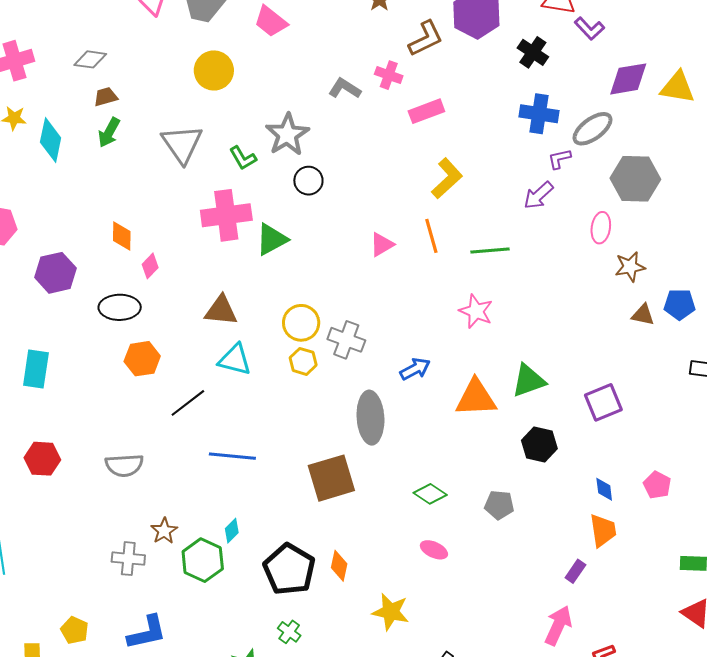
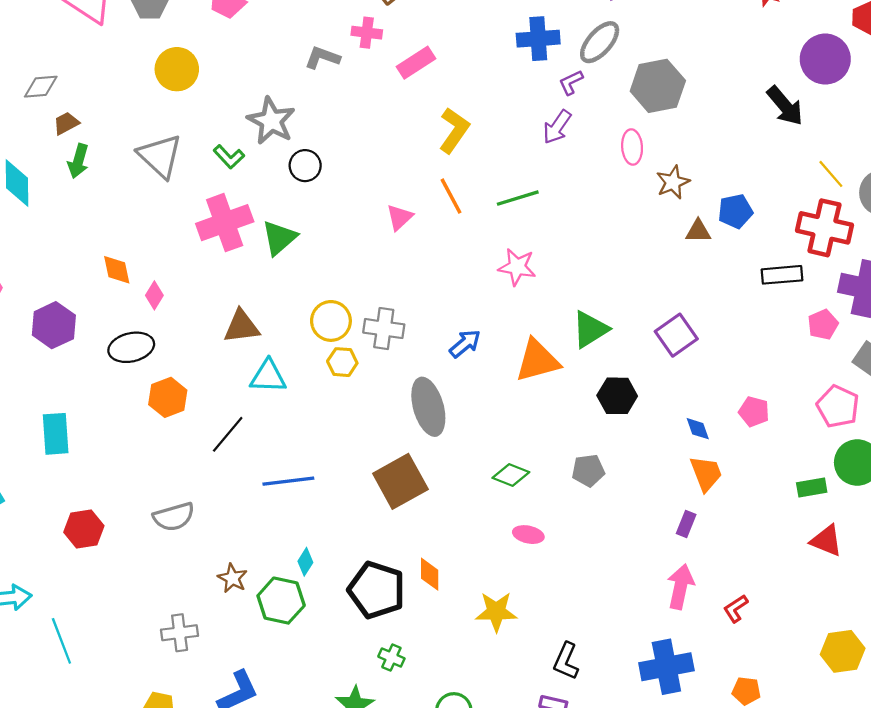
gray cross: (128, 559) -> (180, 633), moved

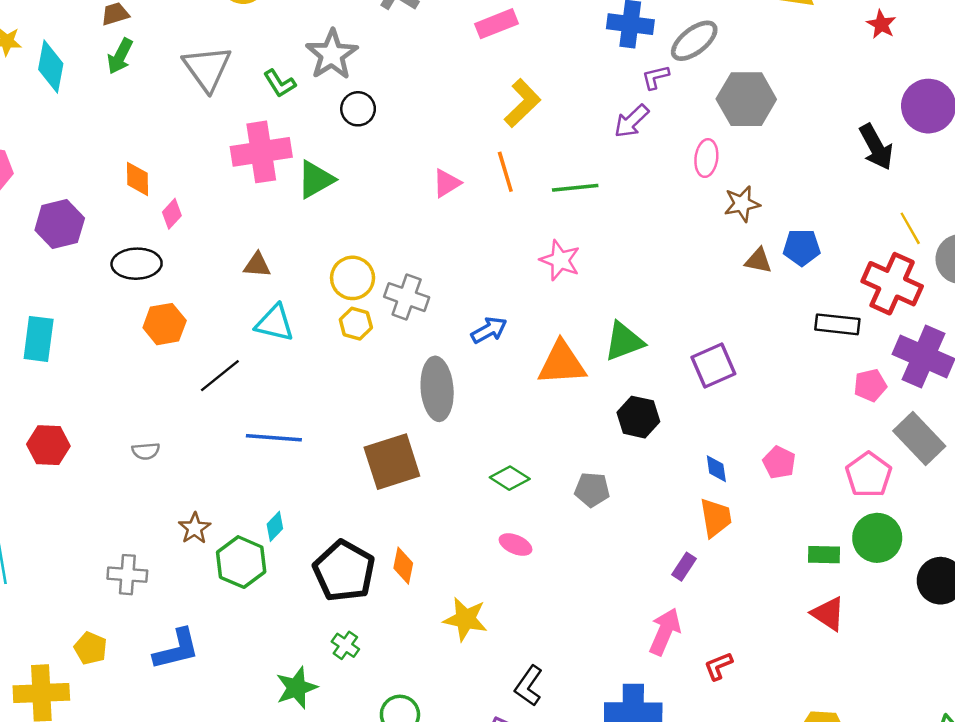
brown triangle: (242, 327) -> (257, 265), size x0.7
gray semicircle: (174, 517) -> (146, 451), size x0.6

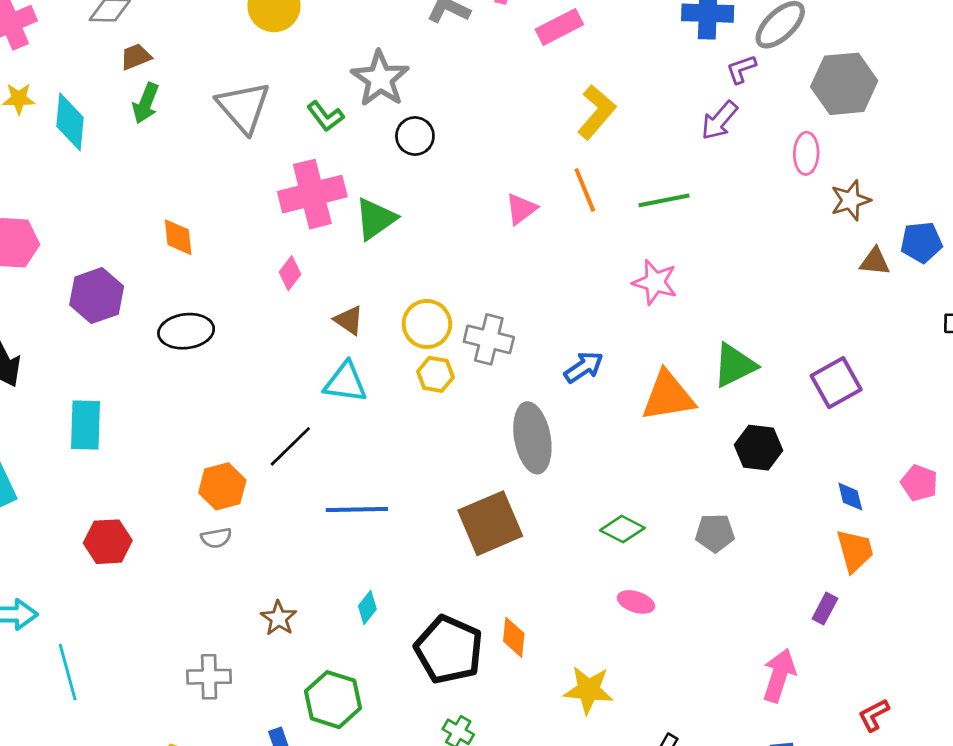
pink diamond: (172, 214) -> (290, 273), moved
brown triangle: (257, 265) -> (349, 320), moved, turned 36
orange hexagon: (165, 324) -> (222, 486), moved
green hexagon: (241, 562) -> (333, 700), moved
pink arrow: (665, 632) -> (779, 675), moved

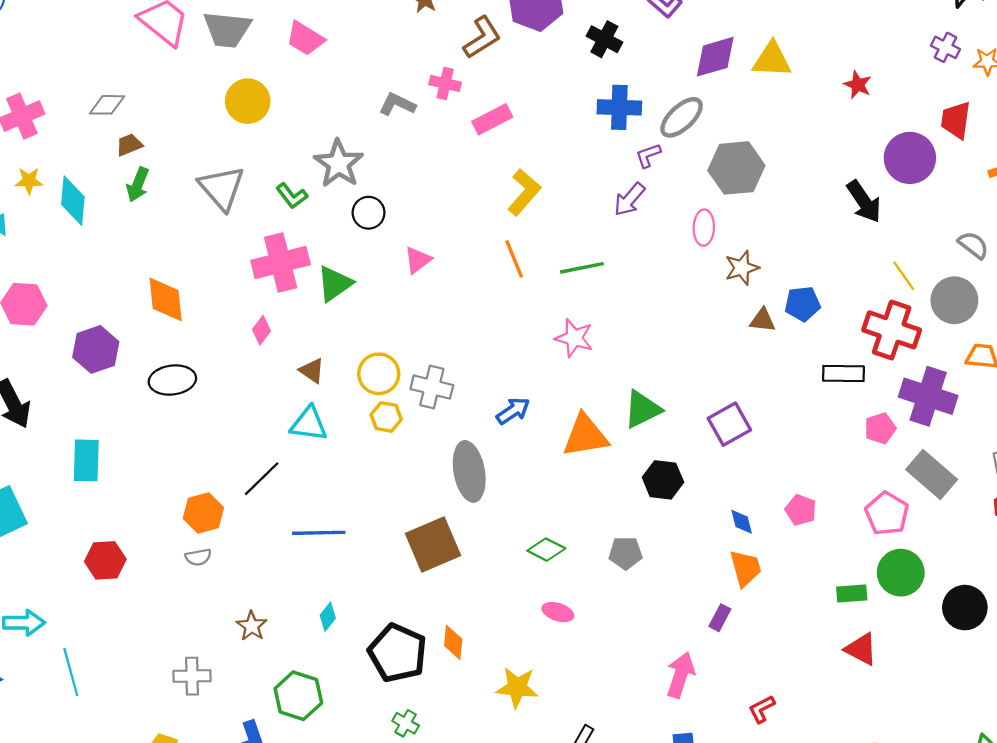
pink triangle: (521, 209) -> (418, 260), moved
orange diamond: (178, 237) -> (166, 299), size x1.4

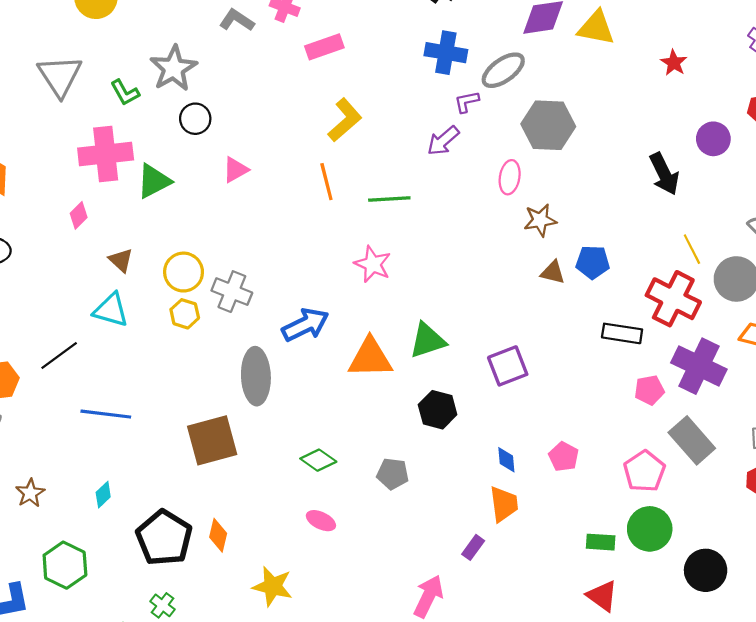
purple circle: (910, 158) -> (713, 139), size x0.7
blue arrow: (513, 411) -> (305, 325), size x1.4

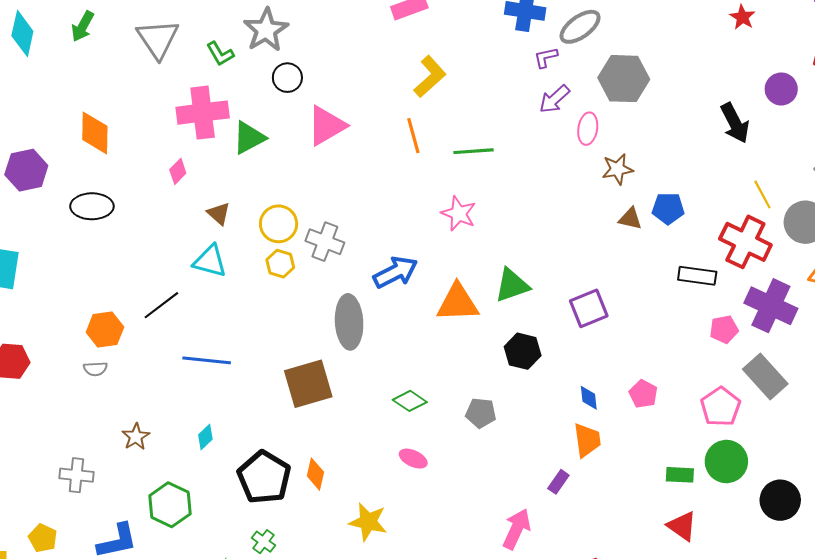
purple arrow: (443, 141) -> (554, 99), moved
pink triangle: (235, 170) -> (326, 126), size x1.6

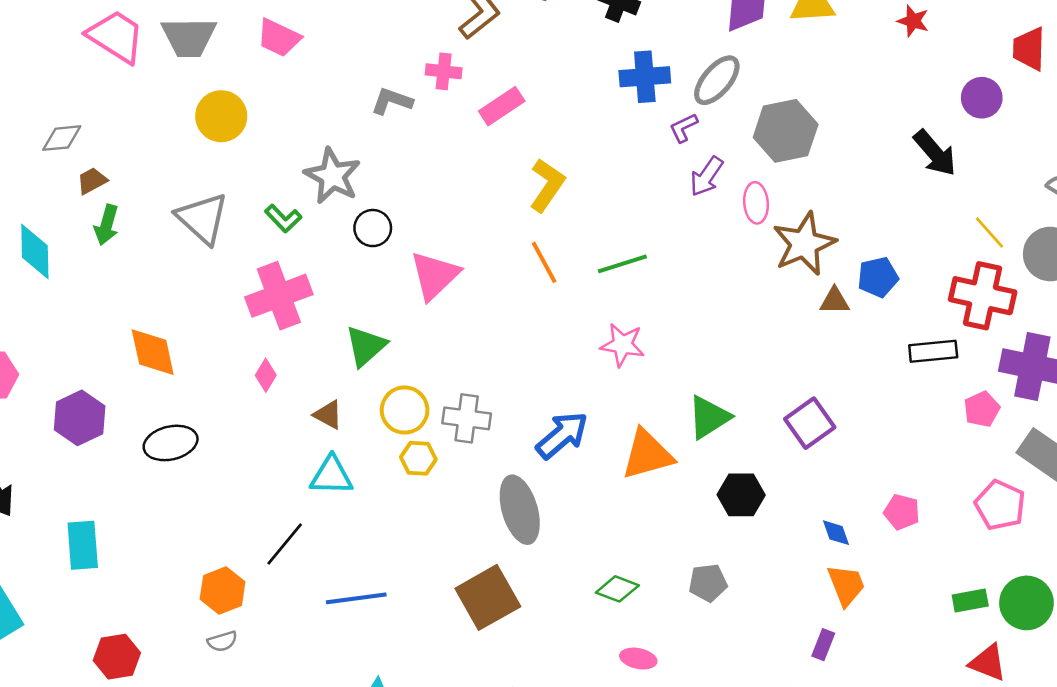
green triangle: (249, 138) -> (366, 346), moved
brown star: (617, 169) -> (804, 244), size x1.6
green circle: (726, 462) -> (1026, 603), moved

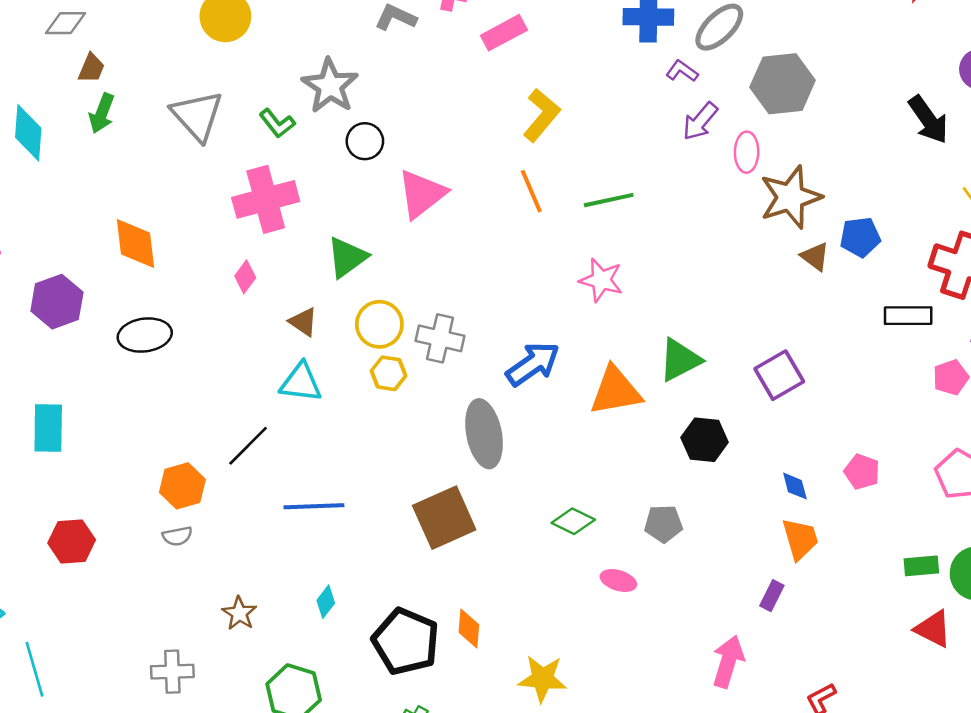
purple L-shape: (684, 128) -> (682, 71), turned 56
brown trapezoid: (92, 181) -> (91, 68), turned 136
brown triangle: (835, 301) -> (815, 256), turned 32
pink ellipse: (638, 659) -> (618, 580), moved

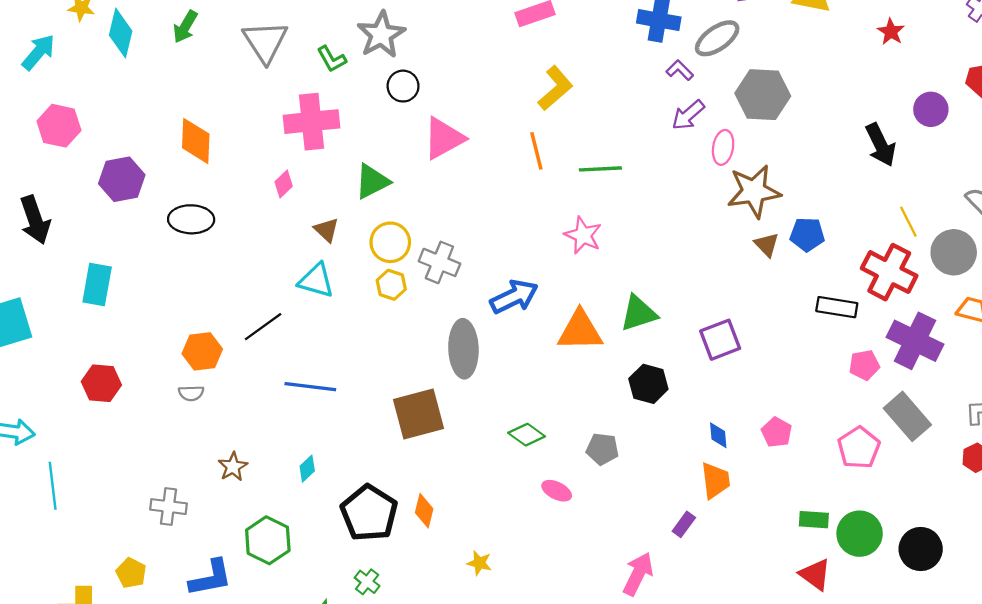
yellow star: (542, 679) -> (479, 563), size x0.6

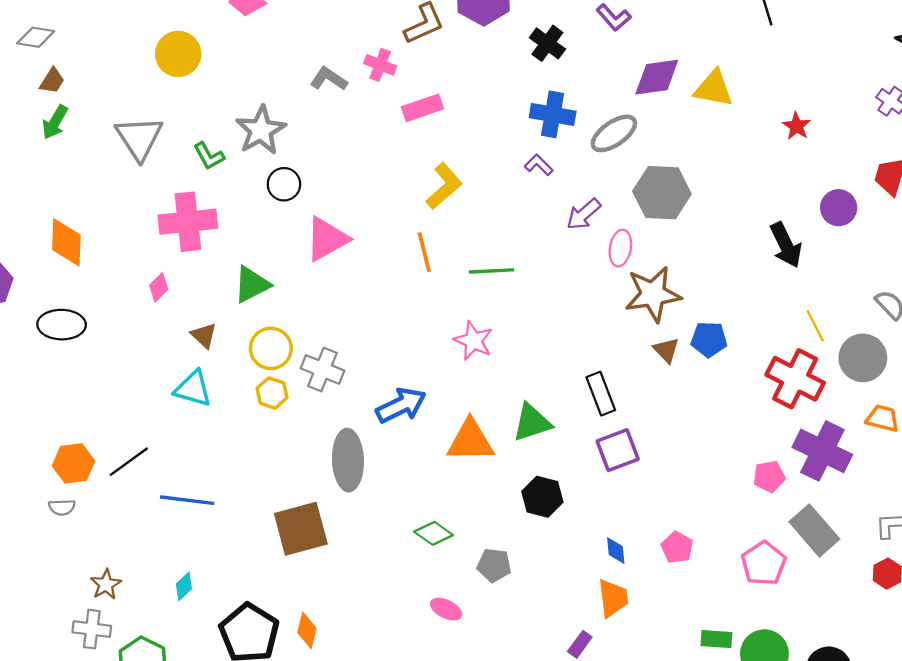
purple L-shape: (680, 70) -> (539, 165), moved
black rectangle: (837, 307) -> (601, 394), moved, turned 60
black line: (263, 327) -> (129, 462), moved
green diamond: (527, 435) -> (434, 533), moved
gray cross: (168, 507) -> (92, 629), moved

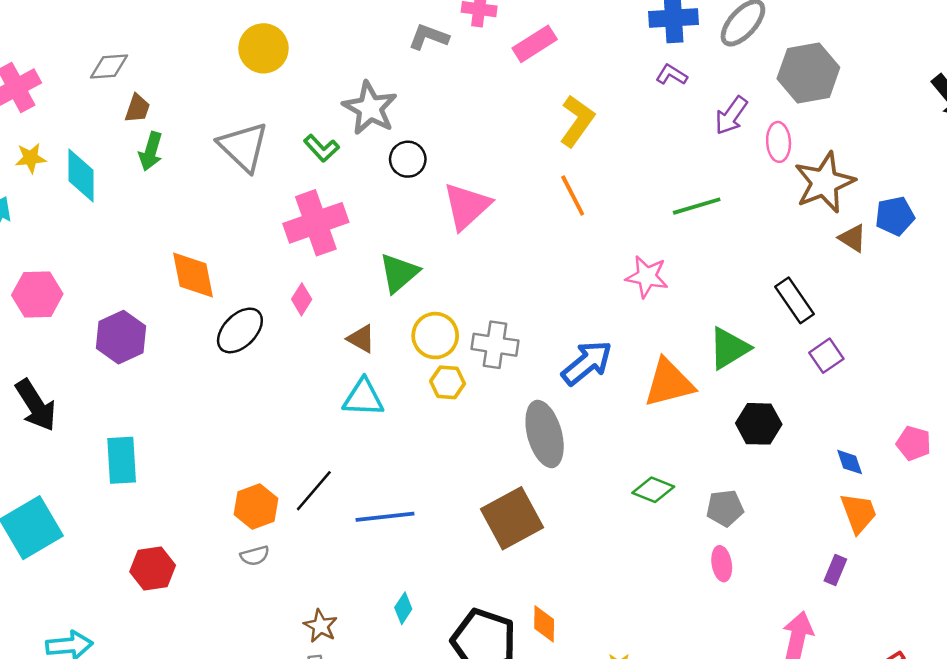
green line: (491, 271) -> (697, 206), moved
black ellipse: (62, 325) -> (240, 330), moved, turned -33
purple square: (618, 450) -> (826, 356), size x0.7
pink ellipse: (446, 609) -> (722, 564), moved, turned 68

